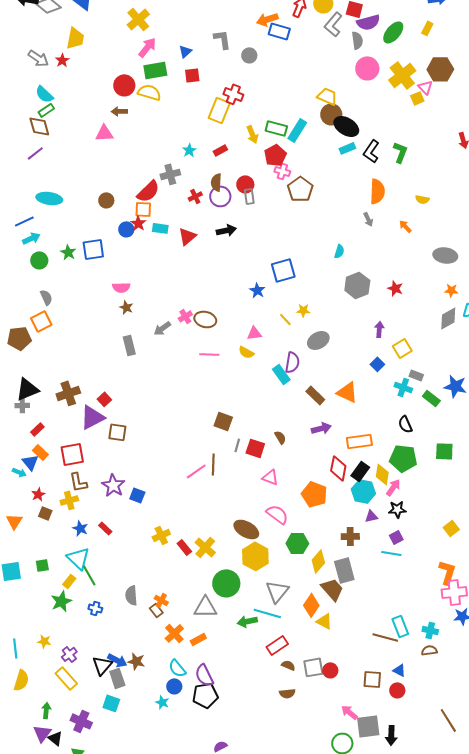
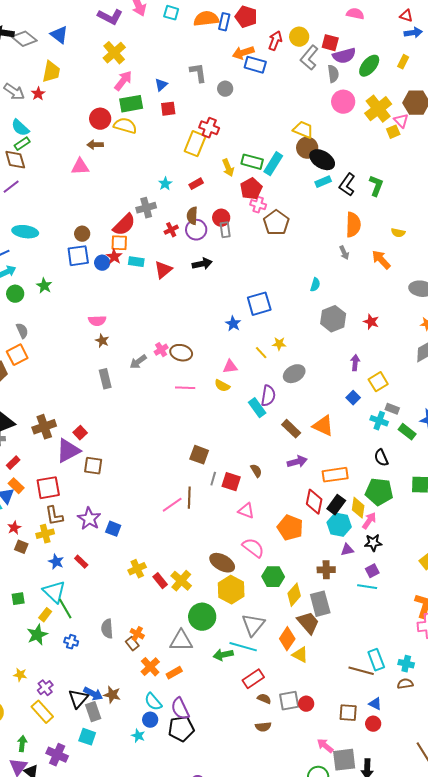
orange arrow: (405, 226) -> (381, 260), size x1.5
blue square: (93, 249) -> (78, 256), moved

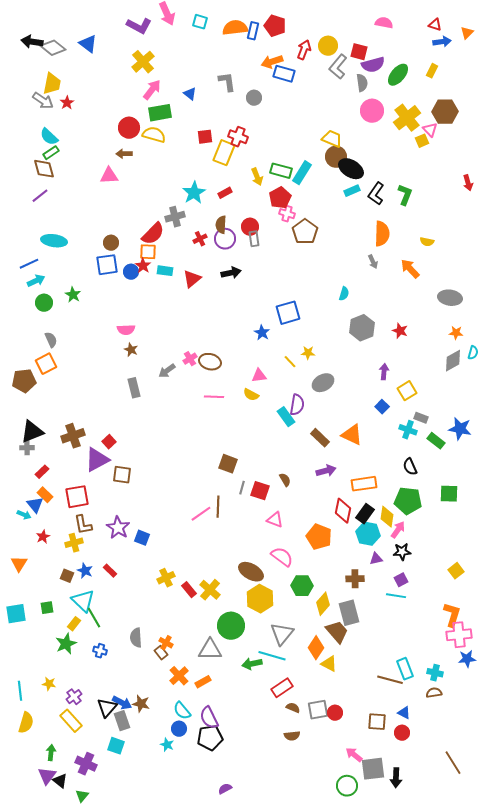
yellow trapezoid: (51, 72) -> (52, 84), moved
blue triangle: (161, 85) -> (190, 94), turned -40
red square: (168, 109) -> (205, 137), moved
cyan star: (165, 184) -> (194, 193), size x1.6
brown square: (21, 547) -> (67, 576), moved

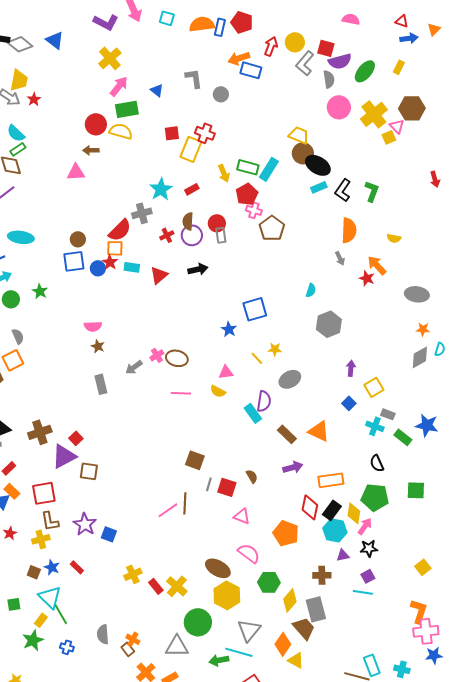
red star: (400, 331) -> (367, 278), moved

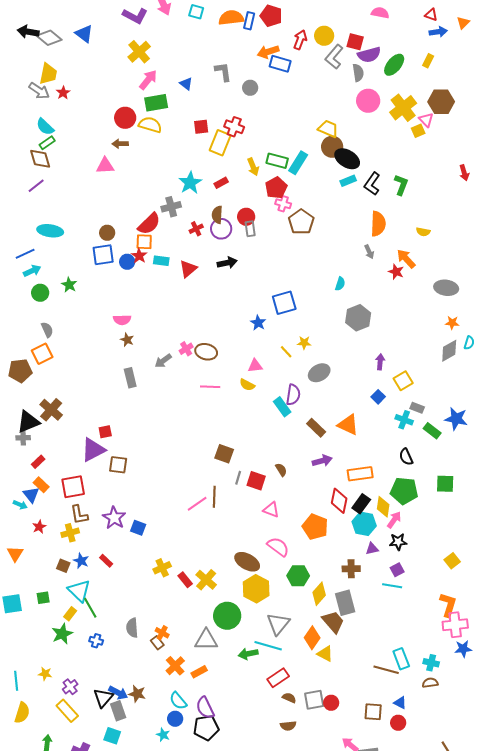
brown cross: (40, 432) -> (51, 410), moved, turned -30
red square: (76, 438) -> (105, 432), turned 32

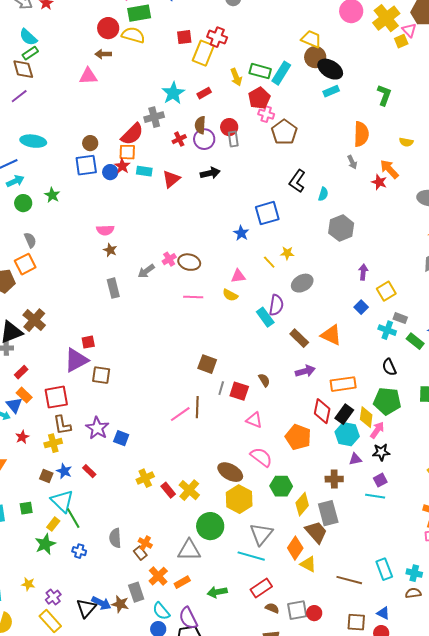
black L-shape: (372, 184) -> (297, 181), moved
green arrow: (248, 654) -> (217, 592), moved
brown line: (386, 670) -> (349, 580), moved
gray rectangle: (118, 711) -> (136, 592), moved

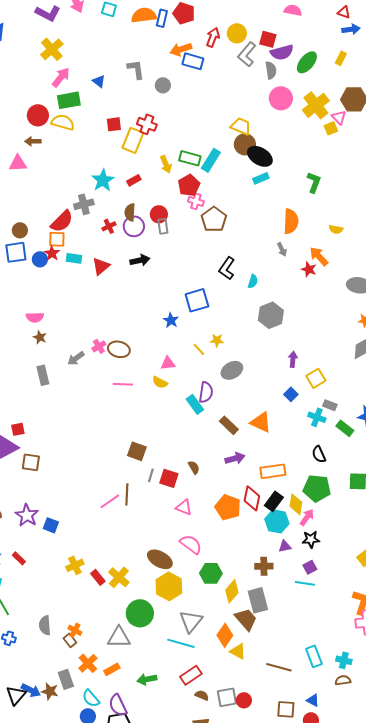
orange pentagon: (298, 437) -> (228, 507), moved

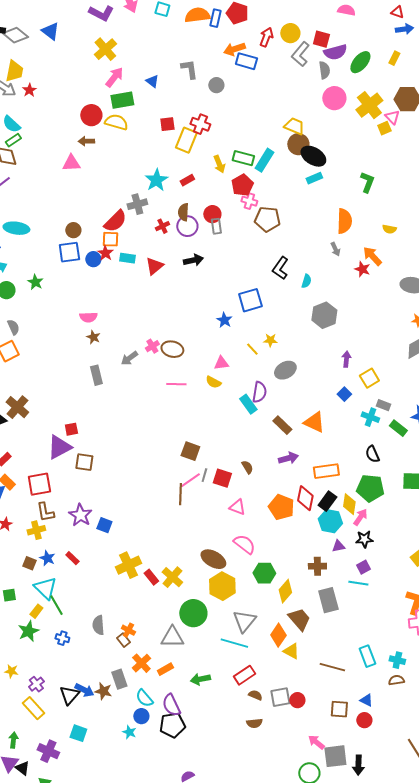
brown pentagon: (214, 219) -> (267, 219), turned -30
pink line: (110, 501) -> (190, 480), moved
yellow cross: (75, 565) -> (128, 565), size x1.4
gray rectangle: (258, 600) -> (328, 600), moved

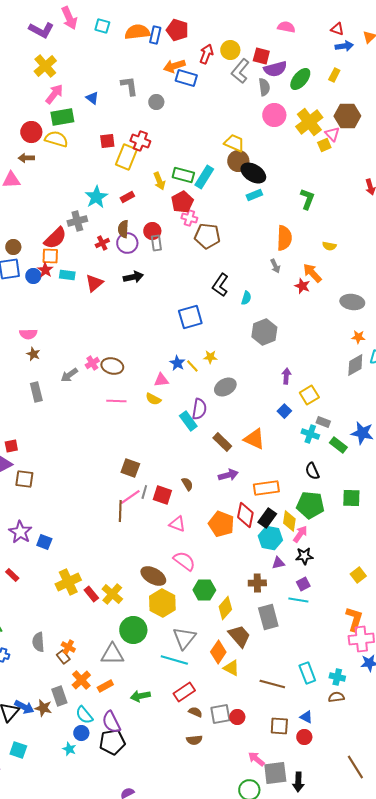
blue star: (224, 320) -> (177, 363), moved

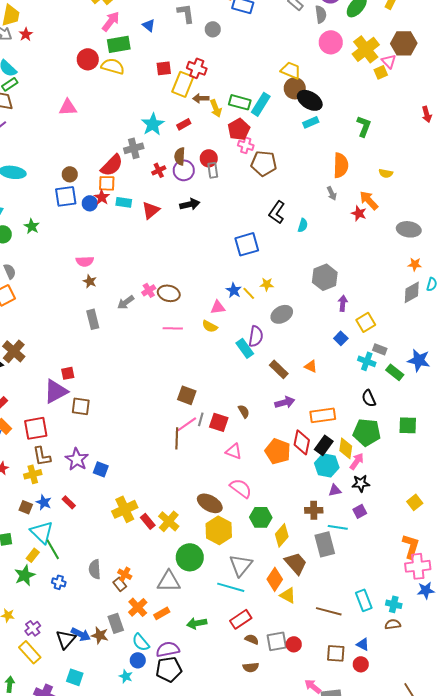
brown arrow: (26, 158) -> (201, 98), moved
gray hexagon: (264, 332) -> (325, 277), moved
orange triangle: (254, 439) -> (311, 366), size x0.6
cyan line: (298, 600) -> (338, 527), moved
purple semicircle: (111, 722) -> (168, 649), turned 105

